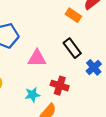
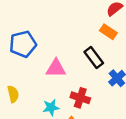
orange rectangle: (73, 15) -> (108, 32), moved

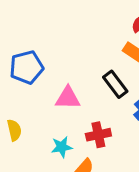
red cross: (80, 98) -> (98, 135), turned -30

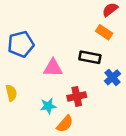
black rectangle: (115, 84) -> (90, 57), turned -42

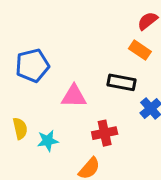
cyan star: (48, 106) -> (48, 141), moved

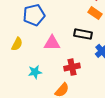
blue pentagon: (32, 65) -> (34, 15), moved
yellow semicircle: (20, 128) -> (17, 44), moved, turned 40

